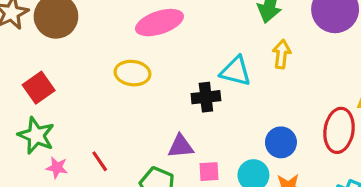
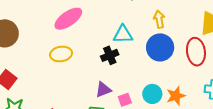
yellow arrow: (282, 54) -> (159, 19), moved
blue circle: (281, 142) -> (160, 47), moved, size x1.4

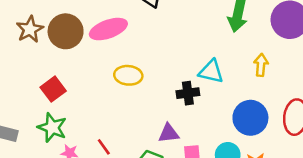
pink ellipse: (68, 19) -> (108, 29), moved
blue circle: (160, 47) -> (250, 118), moved

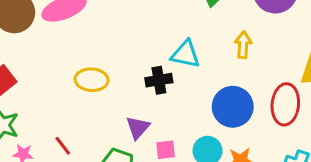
yellow ellipse: (128, 75) -> (92, 80), moved
purple triangle: (169, 133) -> (138, 128), turned -40

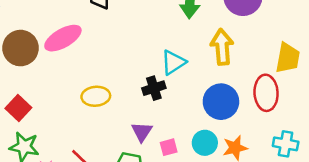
yellow arrow: (243, 45) -> (222, 47), size x1.5
cyan triangle: (185, 54) -> (173, 62), turned -36

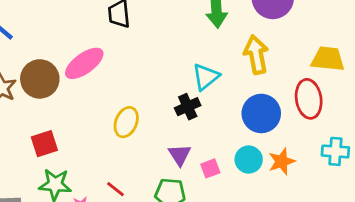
yellow trapezoid: (288, 58) -> (328, 59), turned -88
yellow ellipse: (96, 96) -> (126, 122), turned -56
red square: (18, 108) -> (44, 144), turned 35

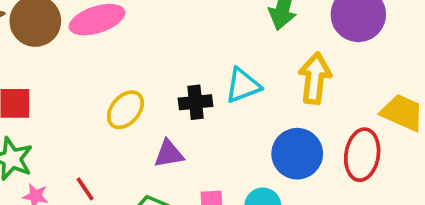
black cross: (188, 107) -> (196, 102), moved
purple triangle: (180, 155) -> (169, 154), moved, turned 35

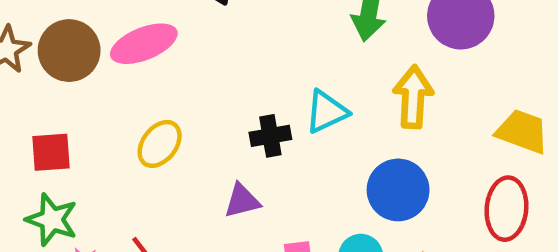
yellow ellipse: (125, 110) -> (160, 144), moved
red ellipse: (362, 155) -> (506, 209), moved

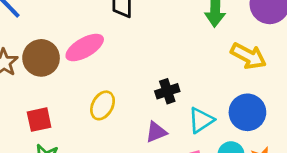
yellow arrow: (413, 97) -> (248, 56), turned 123
cyan triangle: (326, 112) -> (201, 120), moved

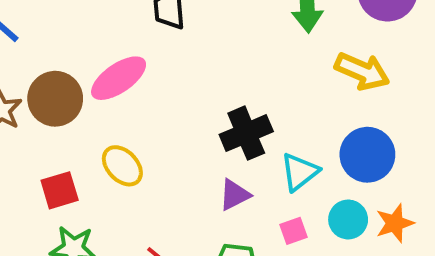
black cross: (167, 91) -> (246, 133), size x1.4
yellow ellipse: (103, 105) -> (122, 166), moved, turned -68

